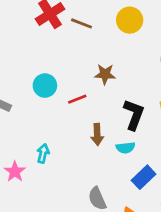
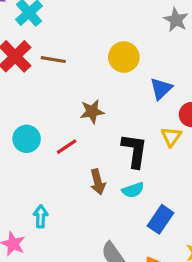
yellow circle: (130, 20) -> (124, 57), moved

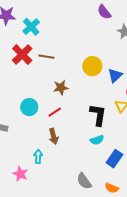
yellow circle: (124, 57) -> (92, 66), moved
brown star: (92, 112) -> (61, 88), moved
brown arrow: (98, 182) -> (54, 136), moved

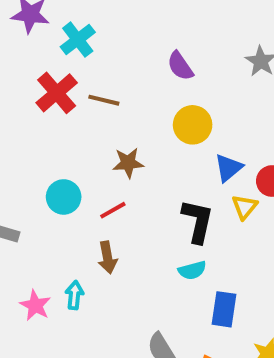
purple semicircle: (104, 12) -> (180, 66), moved
blue triangle: (115, 75) -> (228, 168), moved
blue rectangle: (114, 159) -> (224, 309), turned -30
pink star: (20, 174) -> (35, 305), moved

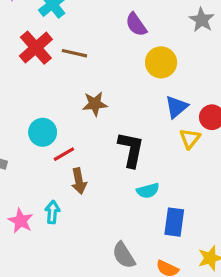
yellow circle: (193, 125) -> (161, 62), moved
red line: (113, 210) -> (64, 154), moved
black L-shape: (198, 221) -> (131, 149), moved

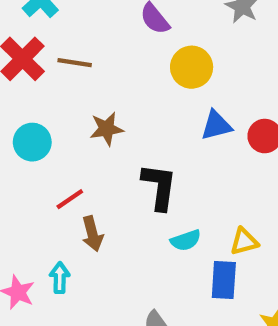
blue triangle: (176, 107) -> (216, 125), turned 30
cyan circle: (43, 132) -> (32, 142), moved
yellow triangle: (190, 139) -> (244, 241), moved, turned 40

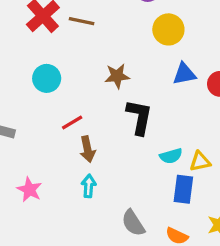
brown star: (107, 129) -> (117, 76), moved
cyan semicircle: (186, 240) -> (171, 156), moved
cyan arrow: (60, 278) -> (89, 186), moved

